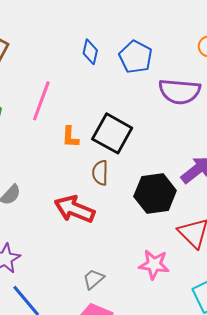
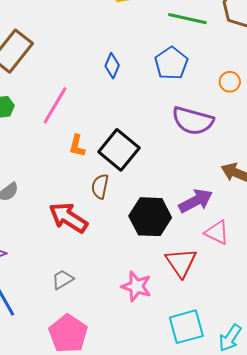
blue pentagon: (136, 57) -> (171, 63), moved
gray trapezoid: (94, 279) -> (63, 279), moved

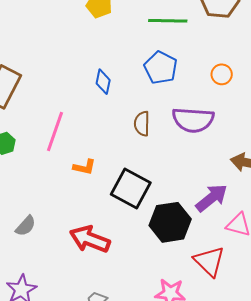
orange L-shape: (77, 146) -> (84, 167), turned -80
black square: (119, 150) -> (131, 189), moved
brown semicircle: (100, 186) -> (142, 124), moved

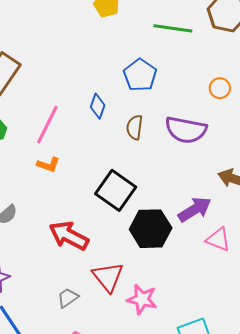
blue pentagon: (161, 68) -> (140, 75), moved
blue diamond: (103, 82) -> (98, 106), moved
orange L-shape: (84, 167) -> (48, 165), moved
red triangle: (209, 261) -> (108, 277), moved

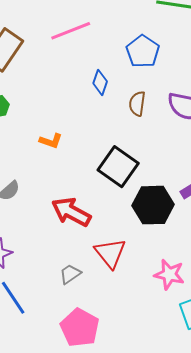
pink line: (47, 125) -> (71, 31), moved, turned 42
pink star: (142, 299) -> (169, 274), moved

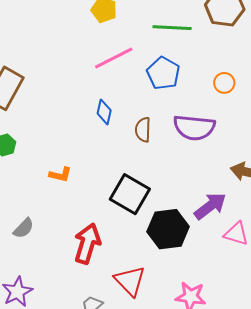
pink line: (71, 31) -> (114, 58), moved
blue pentagon: (143, 51) -> (163, 73), moved
red arrow: (71, 212) -> (87, 244), turned 84

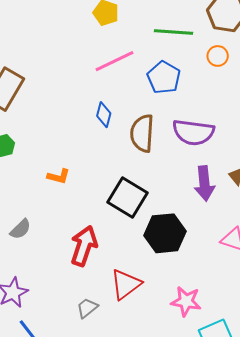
orange circle: (224, 83) -> (218, 56), moved
brown semicircle: (143, 130) -> (142, 133), size x1.5
purple arrow: (210, 206) -> (204, 183), moved, turned 120
red triangle: (130, 281) -> (126, 284), turned 36

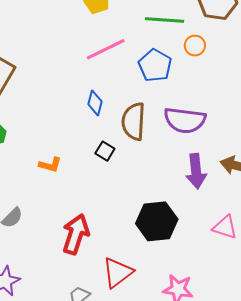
orange circle: (218, 56) -> (195, 46), moved
black square: (128, 197) -> (105, 151), moved, size x0.5

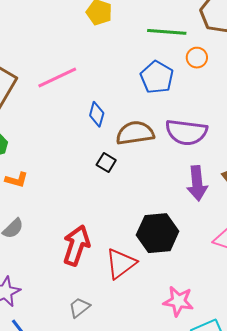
pink line: (106, 49) -> (57, 77), moved
brown semicircle: (134, 121) -> (135, 133), turned 78
orange L-shape: (50, 165) -> (17, 180), moved
red triangle: (118, 272) -> (121, 264), moved

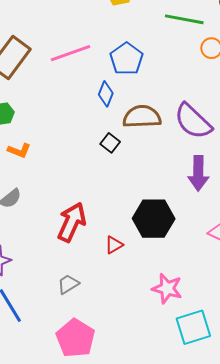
blue pentagon: (157, 77) -> (127, 59), moved
purple semicircle: (186, 132) -> (193, 121), turned 30
red triangle: (121, 264) -> (114, 245), size x0.6

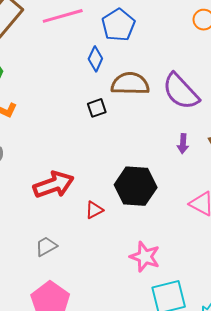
black square: (110, 143) -> (97, 108), turned 30
purple arrow: (198, 173) -> (183, 144), size x0.6
red arrow: (72, 222) -> (54, 185), turned 42

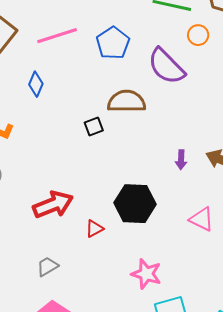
blue diamond: (95, 59) -> (36, 84), moved
purple semicircle: (181, 91) -> (166, 66), moved

